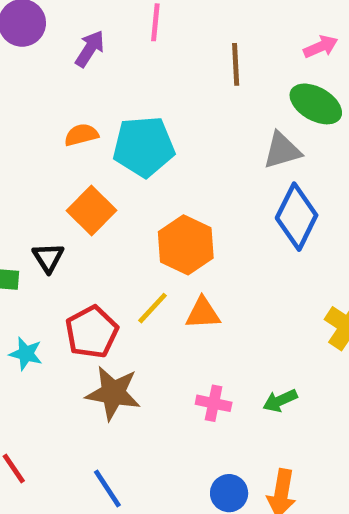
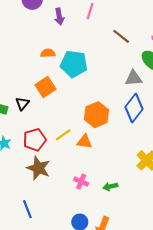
purple arrow: (90, 49) -> (59, 17), turned 126
brown line: (236, 64) -> (121, 36), turned -60
orange hexagon: (186, 245) -> (96, 115), moved

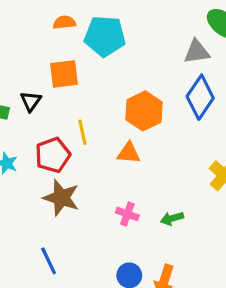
orange square: (45, 87) -> (64, 74), turned 30
yellow line: (63, 135) -> (82, 132), moved, turned -63

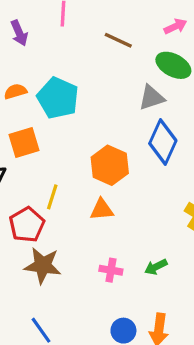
cyan pentagon: (105, 36) -> (58, 98), turned 30
yellow line: (82, 132) -> (52, 197), turned 40

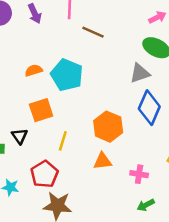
purple arrow: (19, 33) -> (35, 14), moved
brown line: (118, 40) -> (93, 32), moved
yellow line: (52, 197) -> (63, 141), moved
pink cross: (111, 270) -> (139, 174), moved

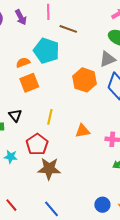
cyan pentagon: (67, 75) -> (46, 51), moved
orange square: (41, 110) -> (29, 83), moved
orange hexagon: (108, 127) -> (85, 80), moved

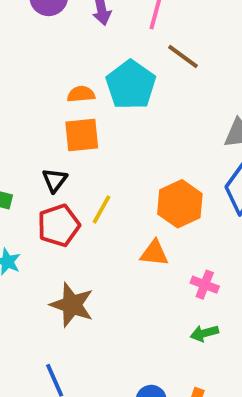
orange hexagon: (85, 80) -> (180, 204), moved
black triangle: (15, 115) -> (55, 180), moved
red pentagon: (37, 144) -> (59, 225), moved

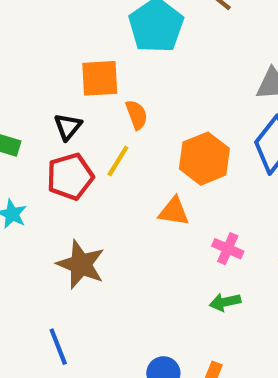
orange semicircle: (81, 94) -> (137, 115), moved, turned 72

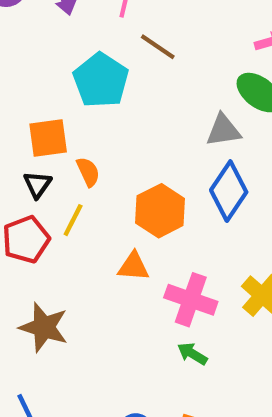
black triangle: (68, 127) -> (37, 184), moved
pink cross: (228, 249) -> (191, 300), size x1.6
green arrow: (225, 302) -> (192, 354), turned 48

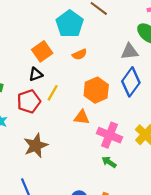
orange square: (48, 138) -> (42, 51), turned -30
orange semicircle: (88, 172) -> (80, 54), moved, turned 88
black triangle: (37, 184) -> (36, 74), turned 32
brown star: (44, 327) -> (36, 146), turned 30

